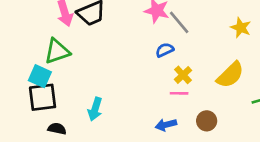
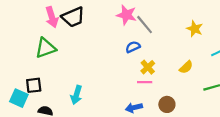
yellow semicircle: (230, 75) -> (186, 67), size x0.6
cyan square: (40, 76) -> (19, 98), moved
black square: (43, 97) -> (34, 85), size x0.7

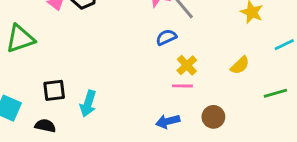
green triangle: (45, 48) -> (20, 39), moved
black square: (34, 85) -> (54, 90), moved

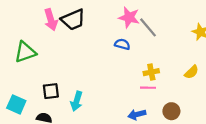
blue semicircle: (166, 37) -> (122, 44), moved, turned 40
yellow cross: (187, 65) -> (151, 72), turned 32

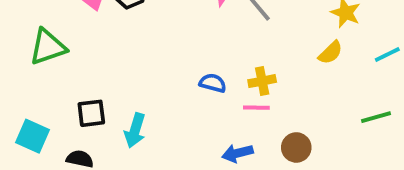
blue semicircle: (122, 44) -> (213, 83), moved
yellow semicircle: (192, 72) -> (330, 53), moved

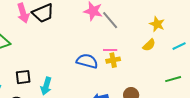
blue semicircle: (213, 83) -> (87, 61), size x1.5
pink line: (256, 108) -> (110, 50), moved

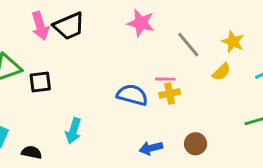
gray line: (110, 20) -> (188, 45), moved
black square: (23, 77) -> (40, 82), moved

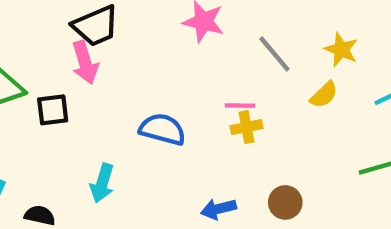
pink arrow: (40, 26) -> (85, 62), moved
blue semicircle: (132, 95) -> (162, 129), moved

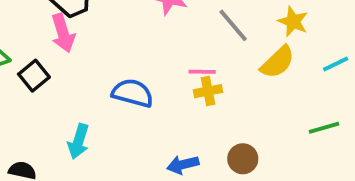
yellow semicircle: (324, 95) -> (278, 62), size x1.4
black square: (53, 110) -> (34, 76), turned -32

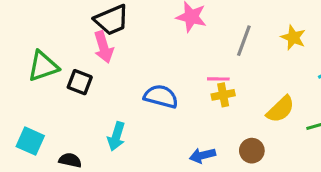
gray line: (233, 25) -> (244, 41), turned 60
yellow semicircle: (278, 62) -> (281, 109), moved
black square: (34, 76) -> (80, 82), turned -30

